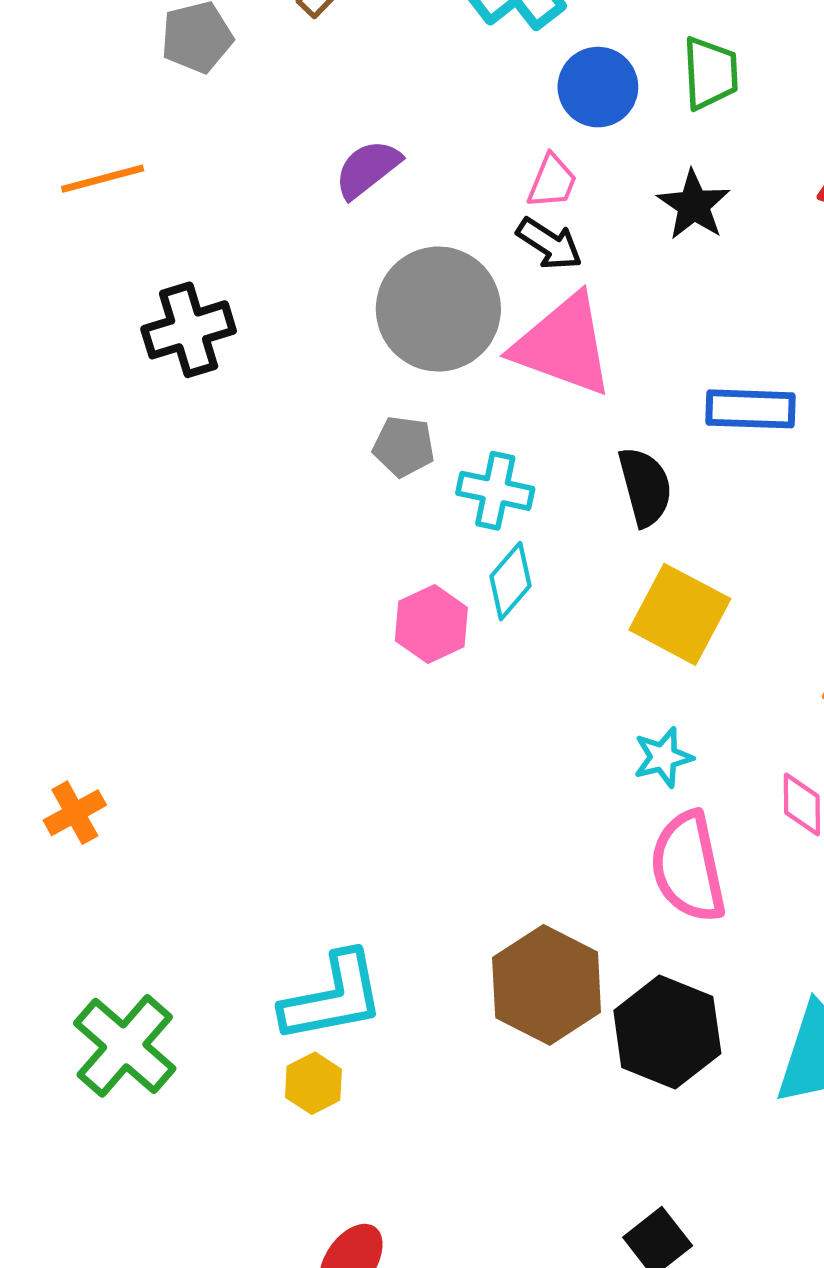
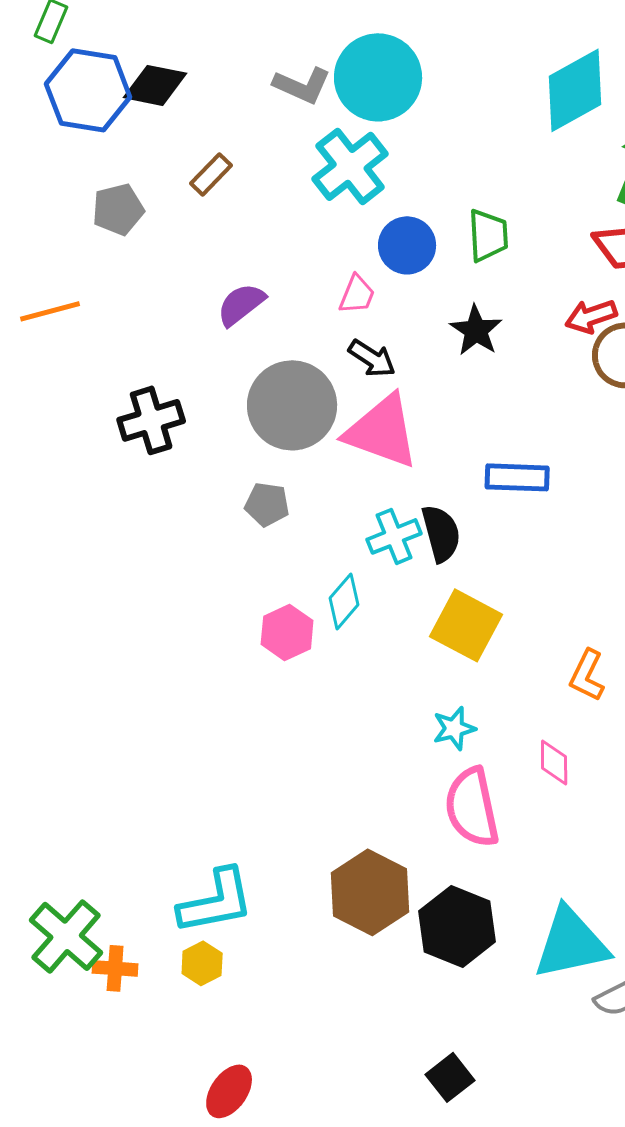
pink trapezoid: (552, 181) -> (357, 294), moved
black cross: (189, 330) -> (151, 420), moved
cyan cross: (495, 491) -> (394, 536), moved, turned -34
orange cross: (75, 813) -> (115, 968), moved, turned 33

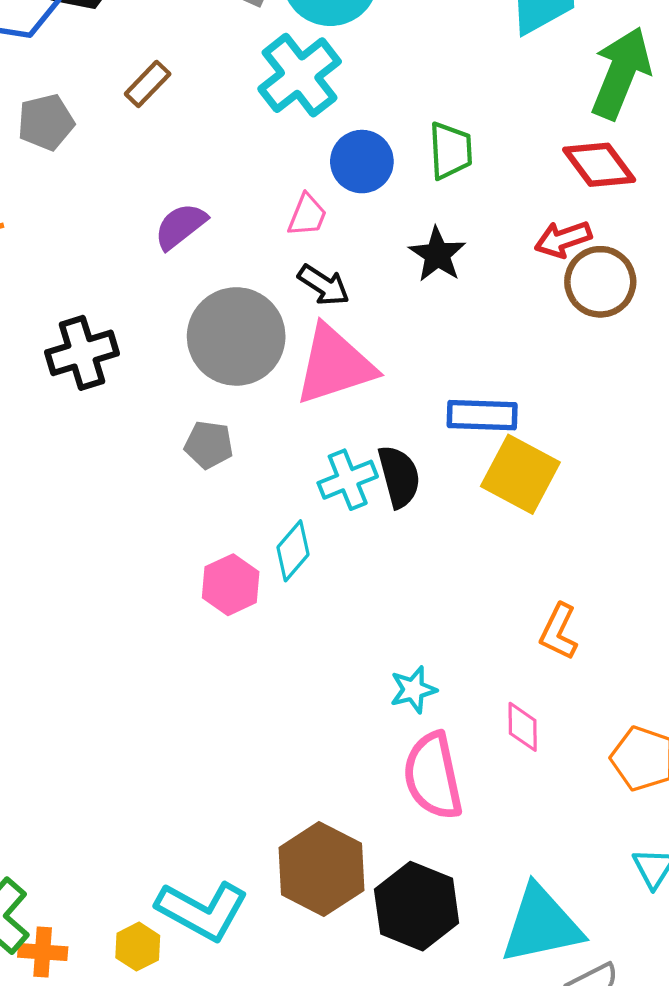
pink triangle: (382, 431) -> (335, 365), turned -38
yellow square: (466, 625) -> (520, 474), moved
cyan L-shape: (216, 901) -> (202, 911), moved, turned 40

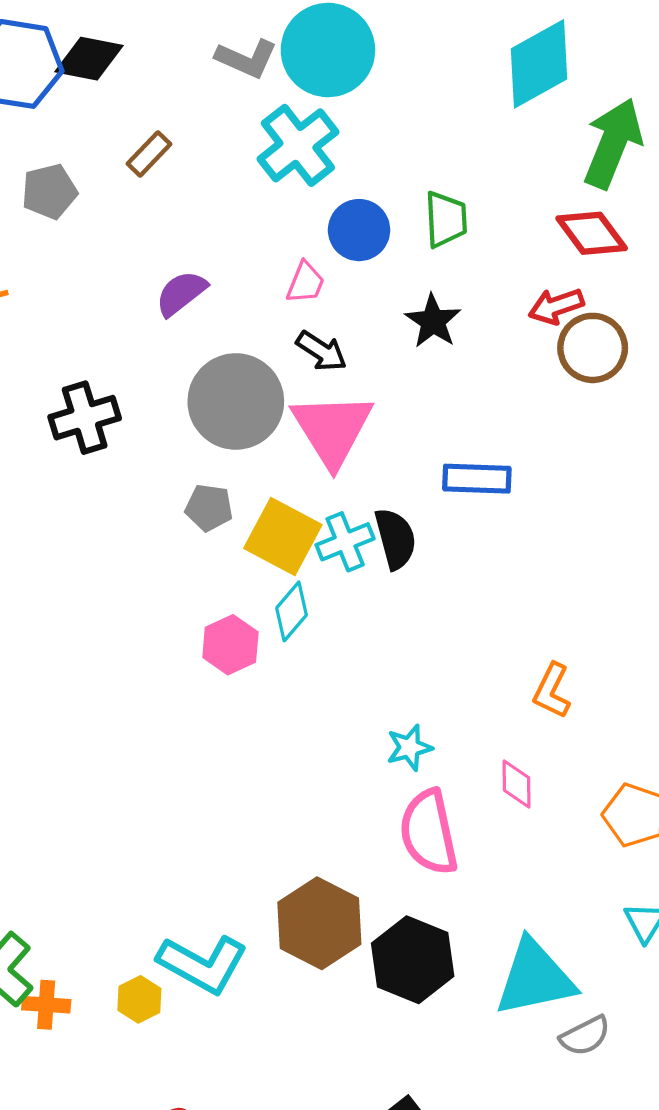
pink triangle: (335, 365) -> (332, 429), turned -44
yellow square: (520, 474) -> (283, 536), moved

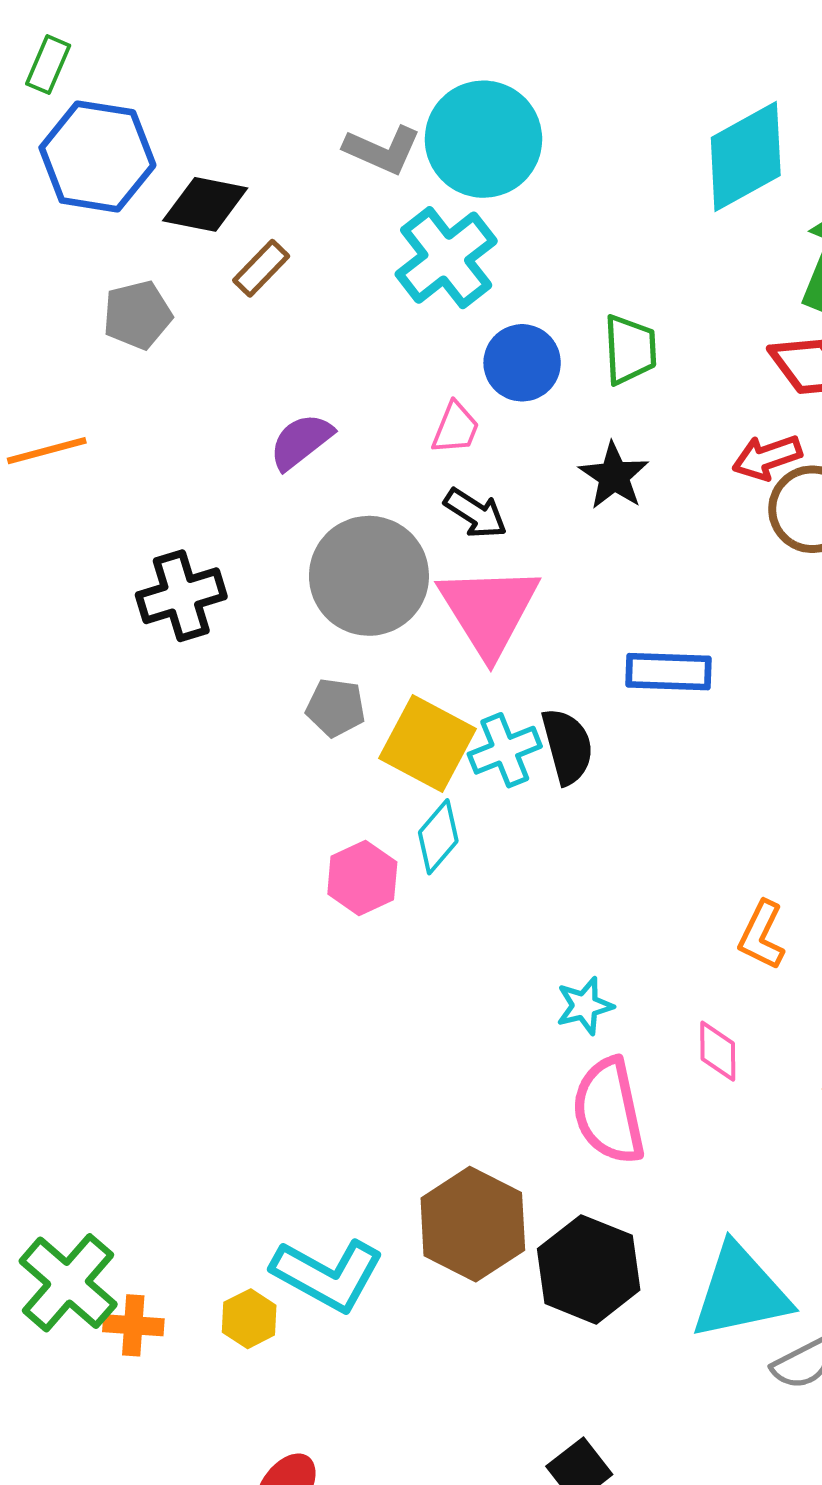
black diamond: (89, 59) -> (205, 204), moved

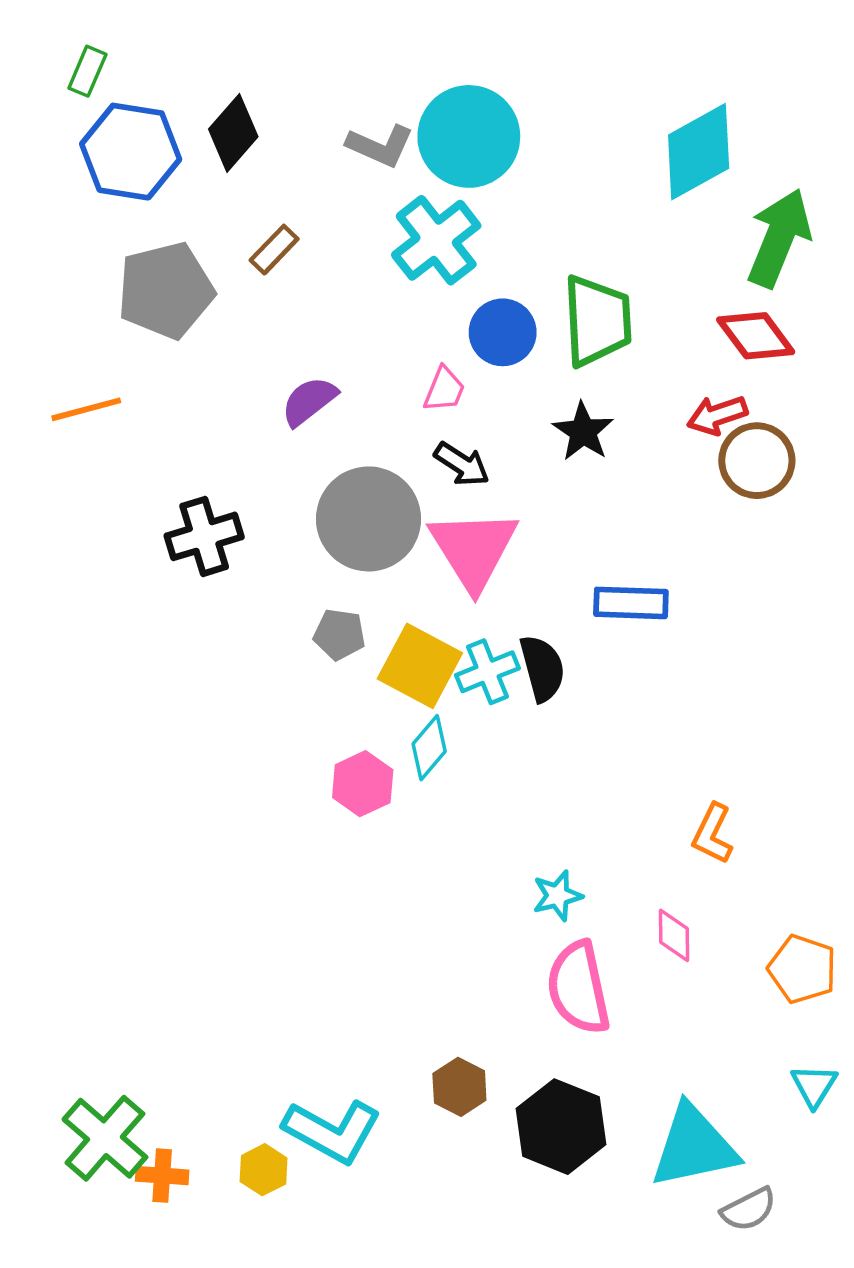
black diamond: (205, 204) -> (233, 133), moved, turned -60
gray pentagon: (137, 315) -> (166, 290), size x1.6
green trapezoid: (630, 349) -> (597, 321), size x1.5
brown hexagon: (473, 1224) -> (459, 1087), size x0.6

